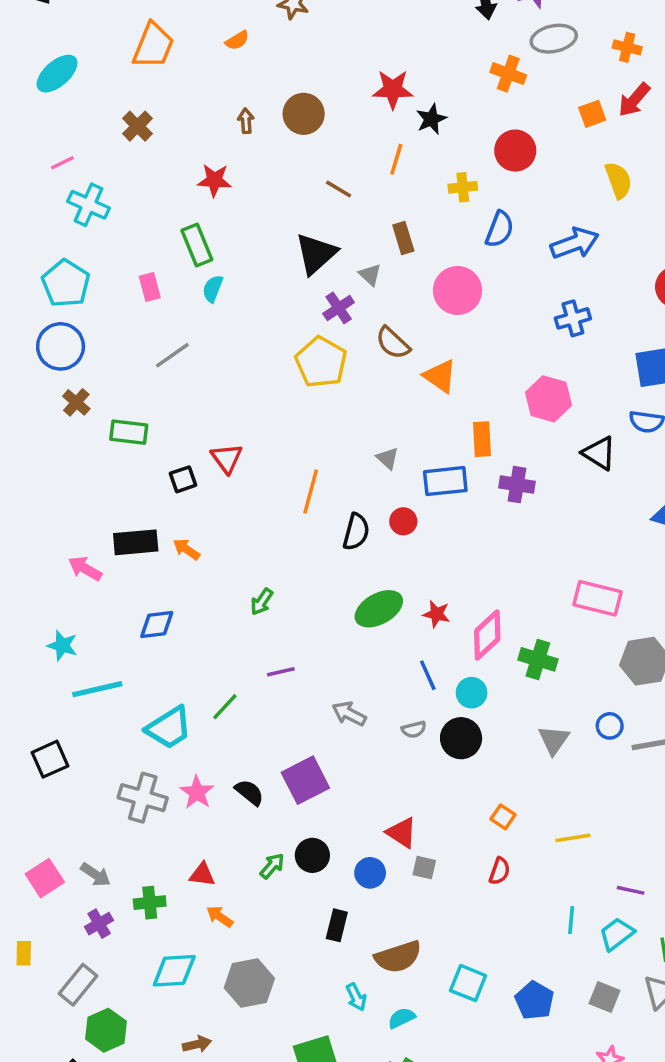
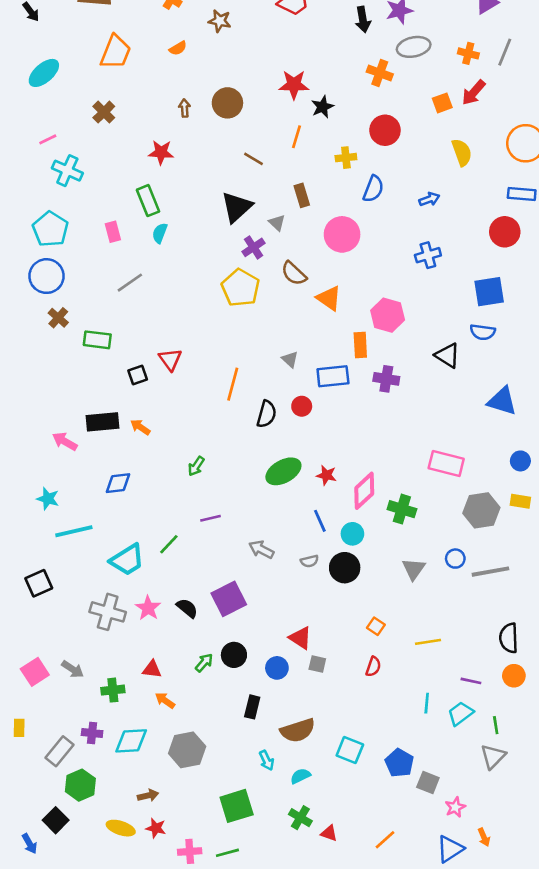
blue arrow: (575, 243) -> (429, 199), size x0.6
pink hexagon: (548, 399) -> (388, 315), moved
purple cross: (99, 924) -> (92, 733), moved, turned 36
gray square: (604, 997) -> (428, 782), moved

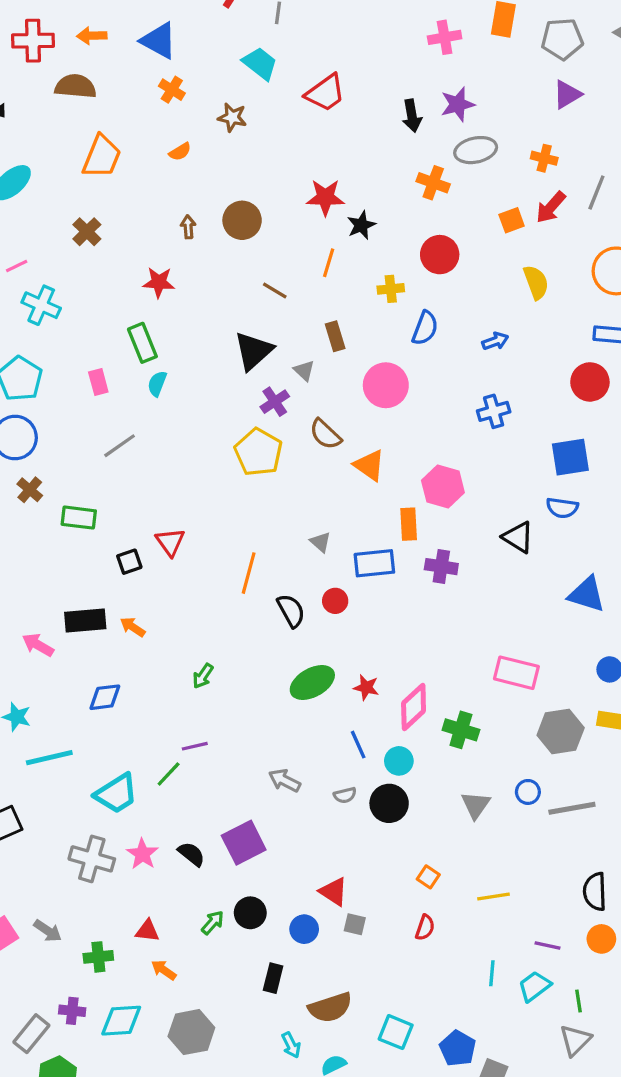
gray line: (505, 52) -> (596, 193), moved
black semicircle: (267, 414) -> (291, 611), turned -44
purple line: (211, 518) -> (195, 746), moved

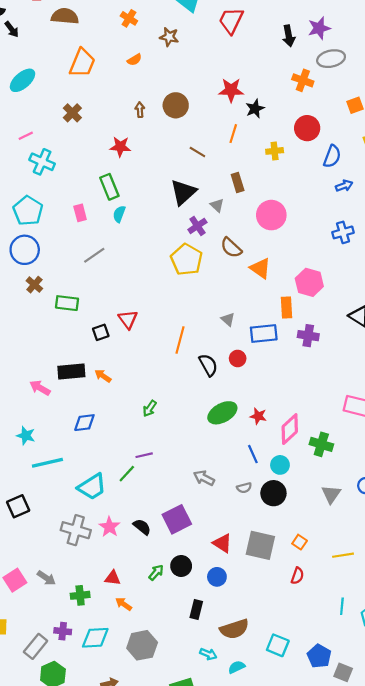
red trapezoid: (325, 93) -> (231, 21), turned 152
blue semicircle: (425, 328) -> (332, 156), moved
red triangle: (334, 892) -> (222, 543), moved
gray square: (355, 924) -> (260, 545), moved, size x2.0
cyan arrow: (291, 1045) -> (208, 654), turned -42

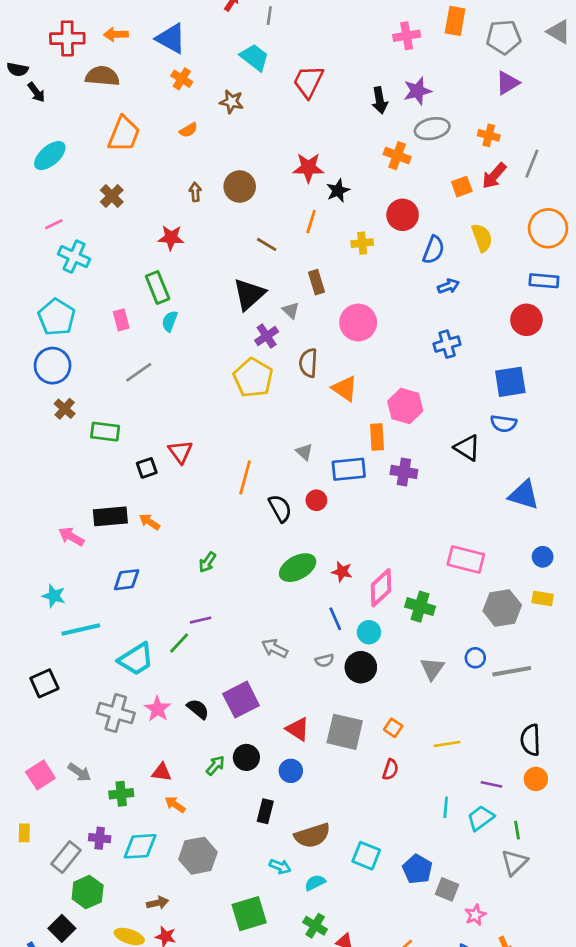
brown semicircle: (231, 248) -> (308, 363), turned 50

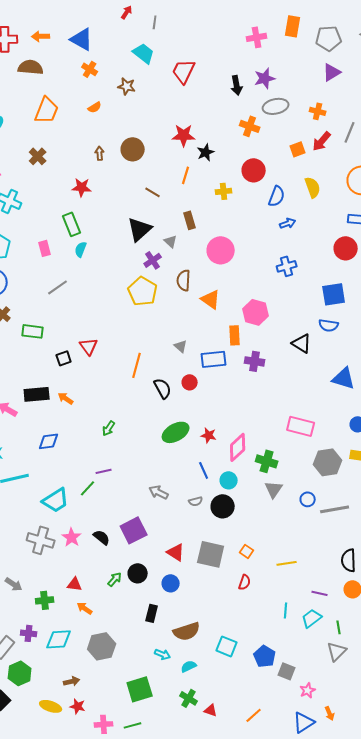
gray triangle: (432, 669) -> (274, 489), moved

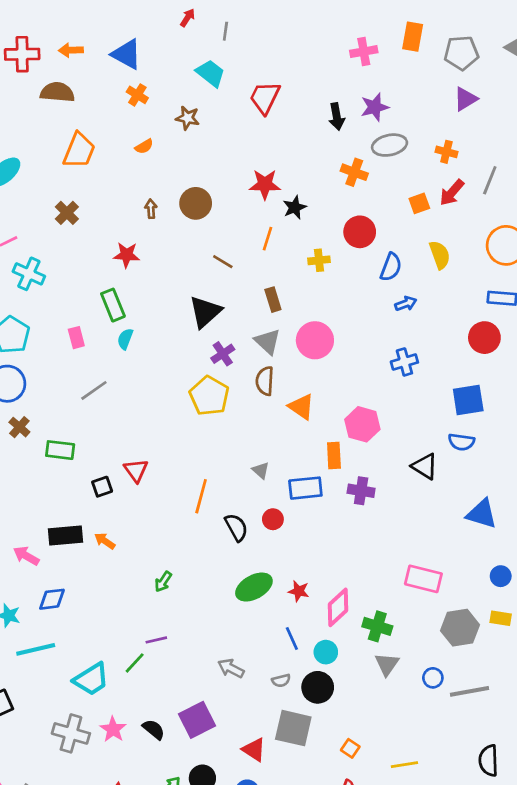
gray triangle: (171, 241) -> (268, 342), moved, size x1.5
blue diamond: (49, 441) -> (52, 599), moved
gray square: (211, 554) -> (293, 728), moved

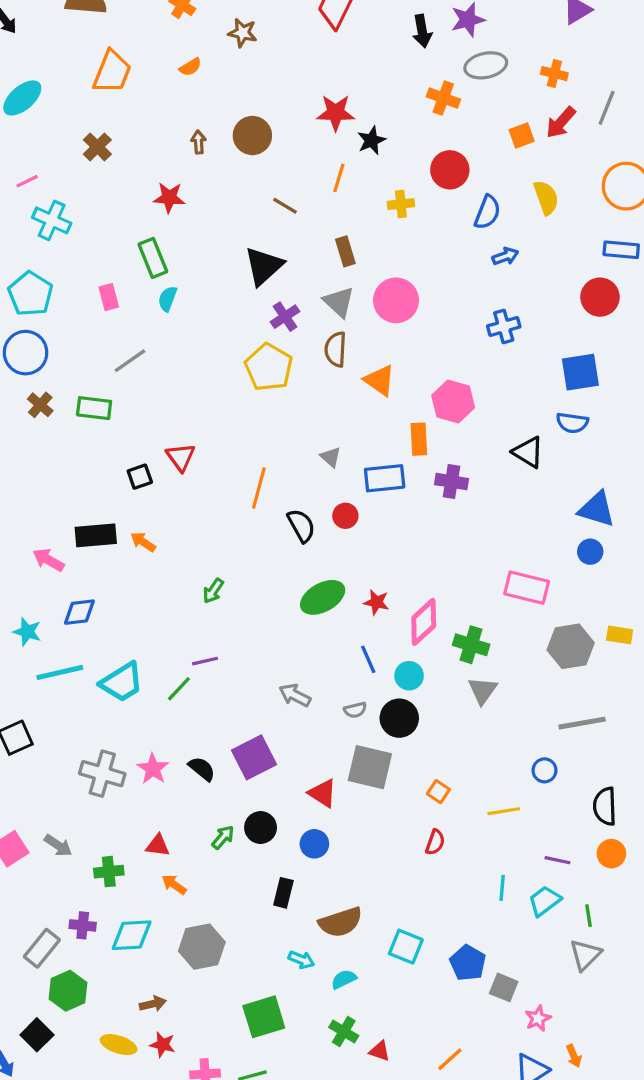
green rectangle: (60, 450) -> (94, 408), moved
blue circle: (501, 576) -> (590, 552), moved
blue circle: (433, 678) -> (545, 770), moved
cyan trapezoid: (91, 679) -> (122, 682), moved

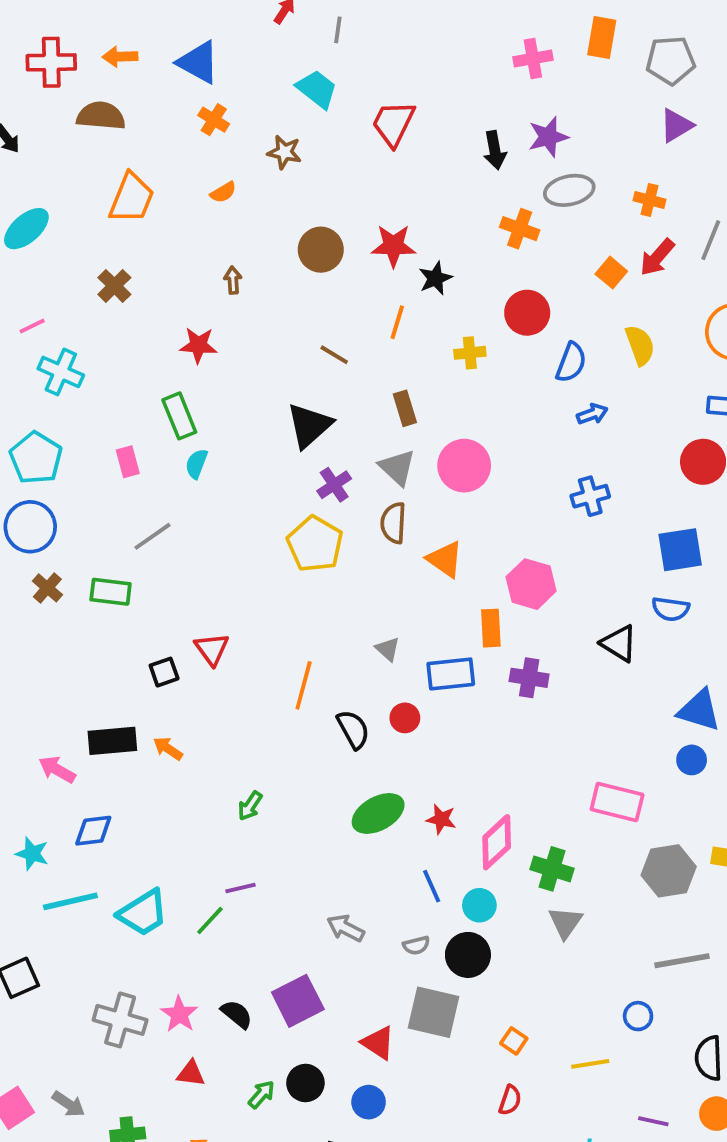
brown circle: (252, 136) -> (321, 250), moved
orange square: (522, 136) -> (611, 273), turned -30
red triangle: (158, 845) -> (191, 1073), moved

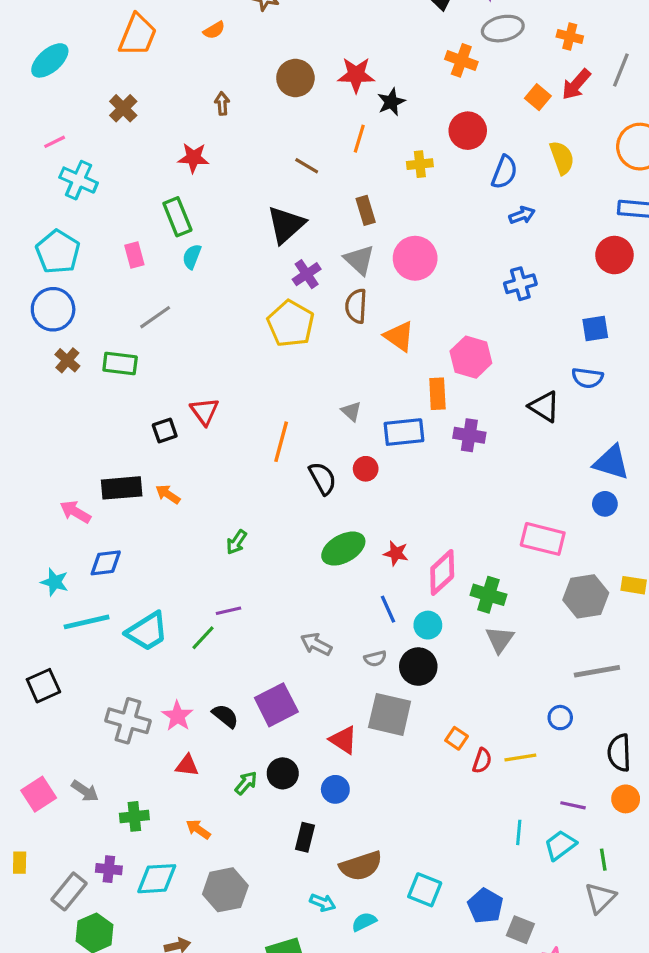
blue square: (680, 550) -> (595, 328), size x0.7
red semicircle: (510, 1100) -> (482, 761), moved

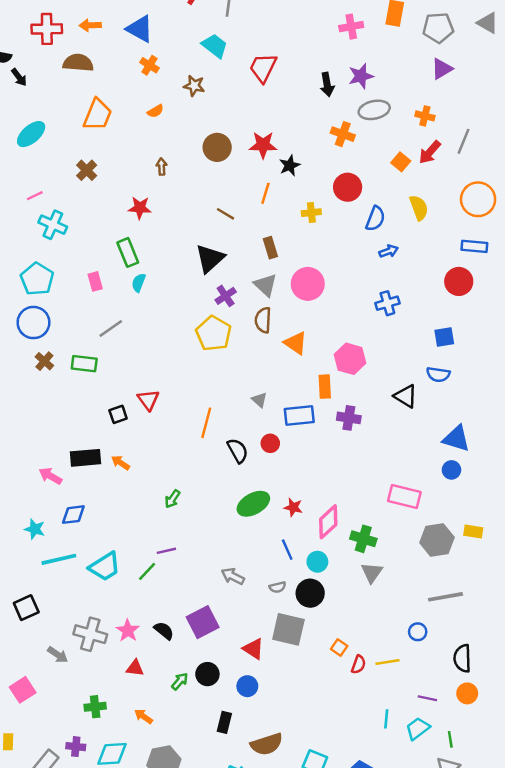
gray arrow: (85, 791) -> (58, 655), moved

